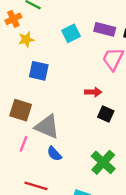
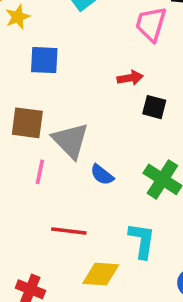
gray triangle: (47, 127) -> (71, 141), turned 32
blue semicircle: (54, 154) -> (102, 175), moved

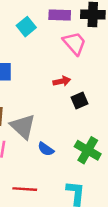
pink trapezoid: (151, 24) -> (74, 43), turned 125
black square: (154, 107) -> (80, 101), turned -35

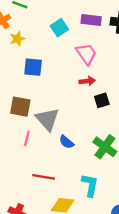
pink trapezoid: (74, 43) -> (86, 54), moved

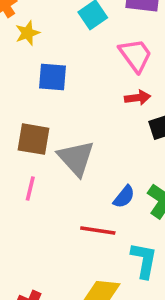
pink line: (27, 138) -> (30, 189), moved
blue semicircle: (66, 142) -> (124, 197), moved, turned -91
red line: (44, 177) -> (98, 231), moved

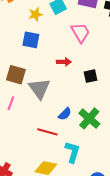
yellow star: (27, 33) -> (36, 14), moved
red arrow: (138, 98) -> (64, 62), moved

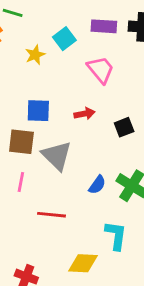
blue square: (31, 40) -> (38, 111), moved
red line: (47, 132) -> (52, 215), moved

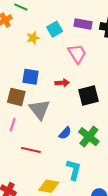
black square: (124, 127) -> (88, 95), size x1.5

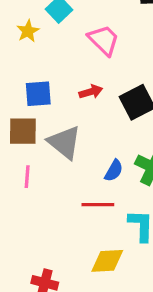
red line: (31, 150) -> (98, 205), moved

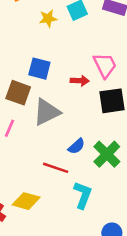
pink trapezoid: (104, 40) -> (105, 65), moved
gray triangle: (64, 142) -> (47, 112), turned 36
yellow diamond: (107, 261) -> (26, 201), moved

